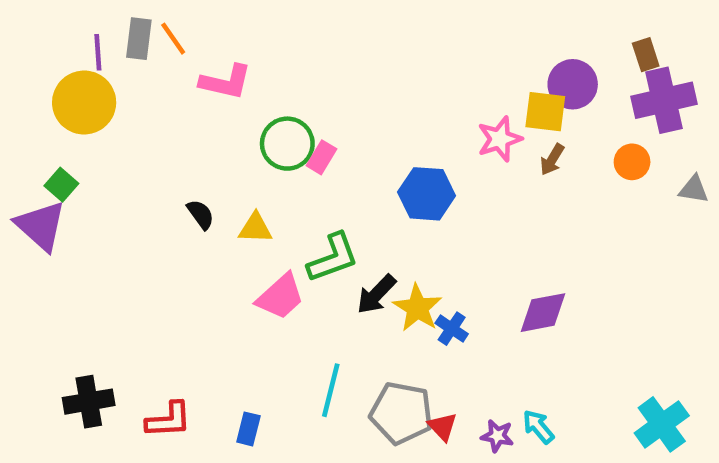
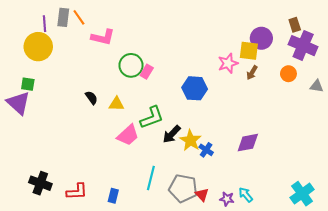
purple cross: (664, 100) -> (303, 46), turned 36
green square: (61, 185) -> (28, 84), turned -32
black cross: (89, 402) -> (40, 183), turned 30

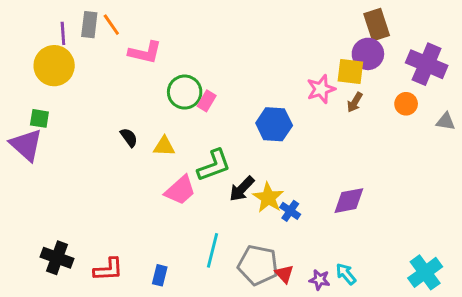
brown rectangle: (295, 25) -> (377, 25), moved, size x1.5

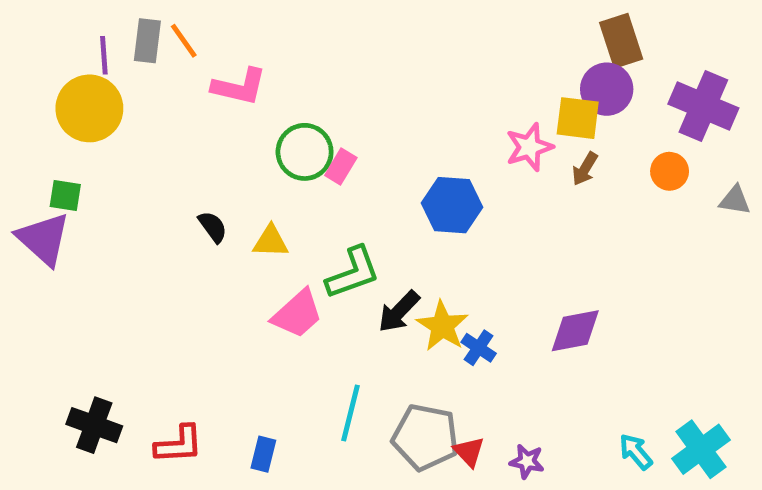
cyan arrow: (346, 274) -> (636, 452), moved

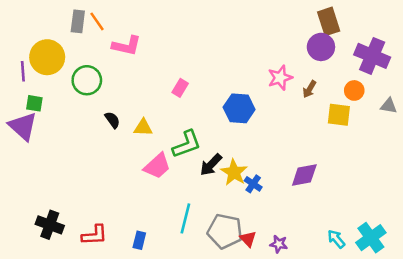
purple line: (104, 55) -> (23, 71), moved
yellow square: (578, 118) -> (339, 115), moved
green circle: (305, 152) -> (87, 80), moved

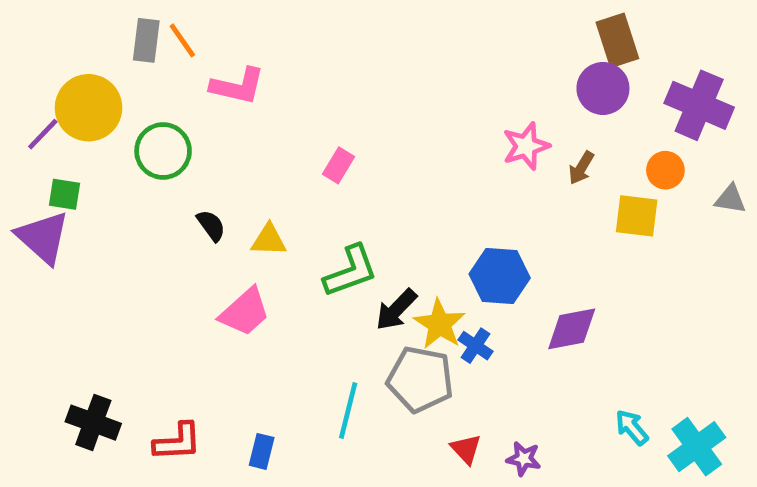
purple line: (23, 71) -> (43, 134), turned 48
blue hexagon: (239, 108) -> (500, 276), moved
pink trapezoid: (157, 166) -> (245, 312), moved
gray pentagon: (225, 231) -> (420, 379), moved
cyan arrow: (336, 239) -> (632, 427), moved

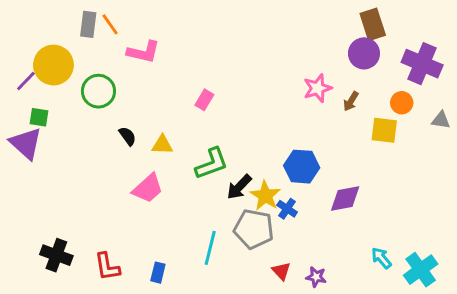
red L-shape: (177, 442) -> (107, 267), turned 84

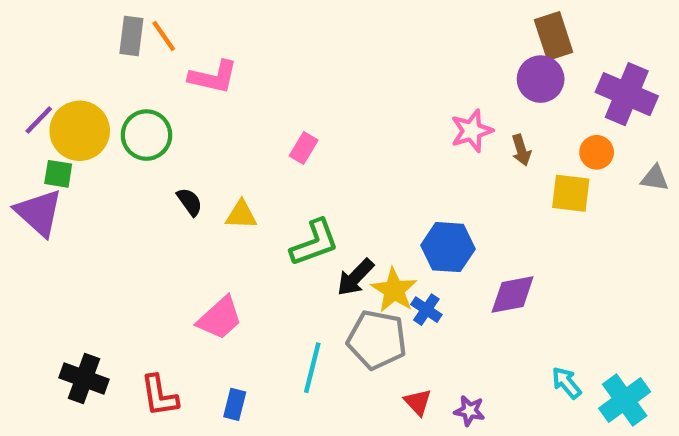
yellow circle: (53, 65) -> (80, 131), moved
brown arrow: (351, 101) -> (521, 150), turned -48
pink trapezoid: (148, 188) -> (220, 318), moved

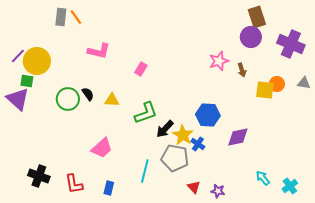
pink L-shape: (213, 77) -> (99, 51), moved
green circle: (146, 135) -> (68, 99), moved
orange circle: (597, 152) -> (277, 84), moved
cyan cross: (625, 400) -> (290, 186), size x0.7

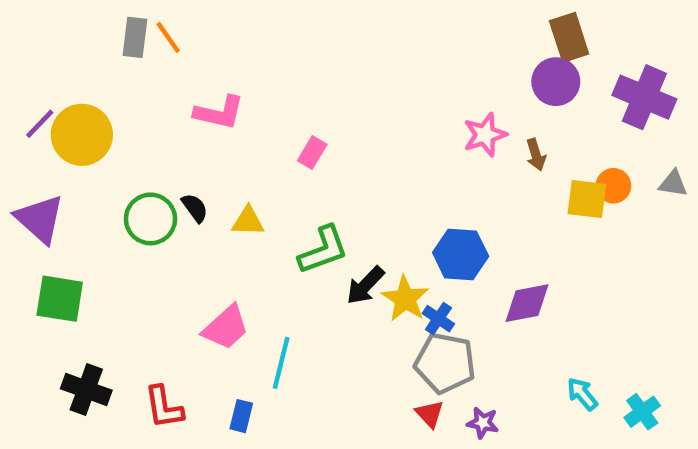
green square: (27, 81) -> (60, 299), moved, size x1.6
gray pentagon: (175, 158) -> (445, 363), moved
cyan line: (145, 171) -> (281, 363), moved

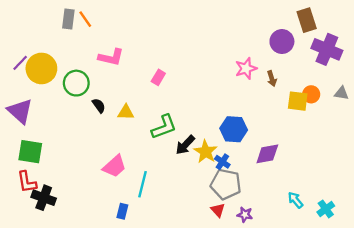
brown rectangle: (569, 37) -> (307, 20), moved
green circle: (150, 219) -> (76, 83), moved
red L-shape: (164, 407) -> (27, 182), moved

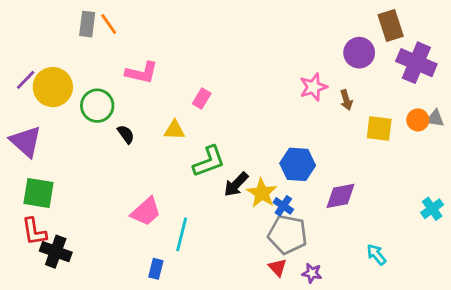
orange circle: (311, 94) -> (418, 120), moved
yellow triangle: (126, 112) -> (174, 130), moved
cyan cross: (326, 209) -> (432, 209), moved

